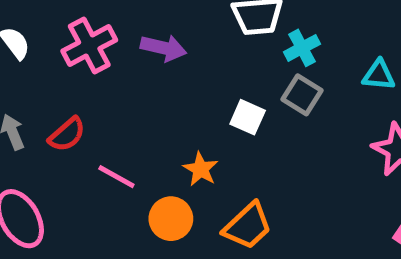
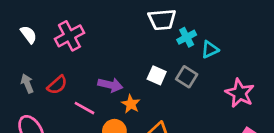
purple arrow: (163, 48) -> (110, 85), moved
cyan triangle: (379, 75) -> (210, 49), moved, turned -30
gray square: (302, 95) -> (187, 77), moved

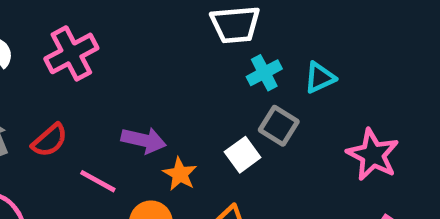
cyan cross: (187, 37) -> (264, 73), moved
white square: (157, 75) -> (243, 155), moved, turned 30

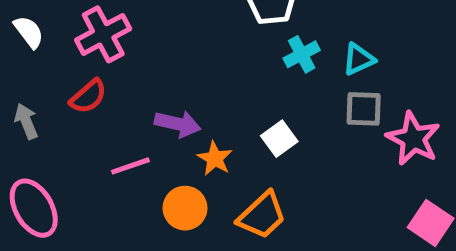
gray square: (279, 126) -> (364, 109), moved, turned -30
red semicircle: (50, 140) -> (88, 96), moved
pink line: (98, 181) -> (130, 166), turned -48

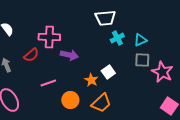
pink cross: (103, 34) -> (49, 37), moved, turned 30
purple arrow: (178, 124) -> (69, 55), moved
orange star: (215, 158) -> (91, 80), moved

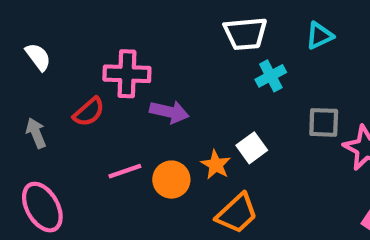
cyan triangle: (140, 40) -> (319, 36), moved
orange circle: (70, 100) -> (171, 180), moved

